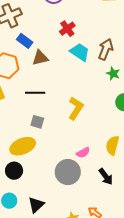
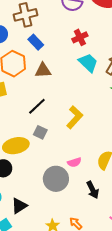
brown triangle: (40, 58) -> (43, 70), moved
black line: (35, 93) -> (37, 106), moved, turned -54
gray square: (37, 122) -> (40, 132), moved

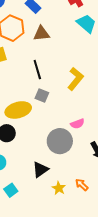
black line: (37, 106) -> (37, 70), turned -60
black triangle: (19, 206) -> (40, 170), moved

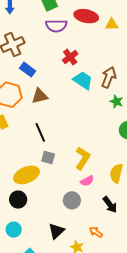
yellow L-shape: (76, 79) -> (83, 158), moved
gray circle: (60, 141) -> (72, 200), size x0.7
orange arrow: (82, 185) -> (96, 232), moved

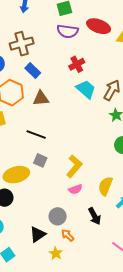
black line: (40, 132) -> (36, 134), turned -54
gray circle: (72, 200) -> (58, 216), moved
orange arrow: (96, 232) -> (68, 235), moved

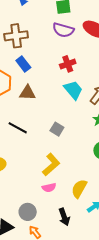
gray square: (40, 160) -> (57, 129), moved

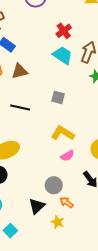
red cross: (68, 64) -> (64, 31), moved
yellow L-shape: (51, 165) -> (63, 133), turned -90

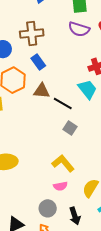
black line: (20, 108) -> (63, 103), moved
gray circle: (54, 185) -> (48, 208), moved

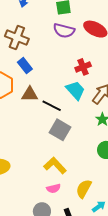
brown cross: (32, 34) -> (17, 38), turned 30
gray square: (70, 128) -> (60, 130), size x1.5

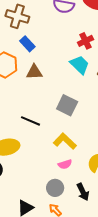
black line: (52, 106) -> (31, 121), moved

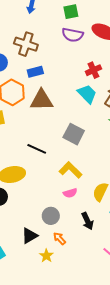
blue rectangle: (27, 44) -> (35, 72), turned -63
brown triangle: (34, 72) -> (42, 100), size x1.4
gray circle: (55, 188) -> (51, 216), moved

